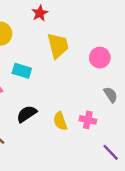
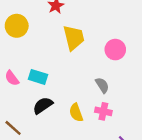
cyan rectangle: (22, 71) -> (38, 77), moved
gray semicircle: (111, 95) -> (102, 85), moved

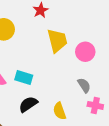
pink circle: (115, 50) -> (85, 52), moved
pink cross: (103, 111) -> (95, 105), moved

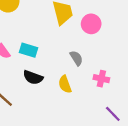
gray semicircle: (84, 85) -> (76, 58), moved
black semicircle: (28, 104) -> (33, 77), turned -126

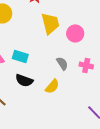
pink cross: (101, 79) -> (86, 65), moved
yellow semicircle: (65, 84) -> (52, 86), turned -119

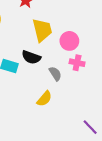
pink cross: (86, 65) -> (77, 63), moved
black semicircle: (24, 80) -> (31, 57), moved

